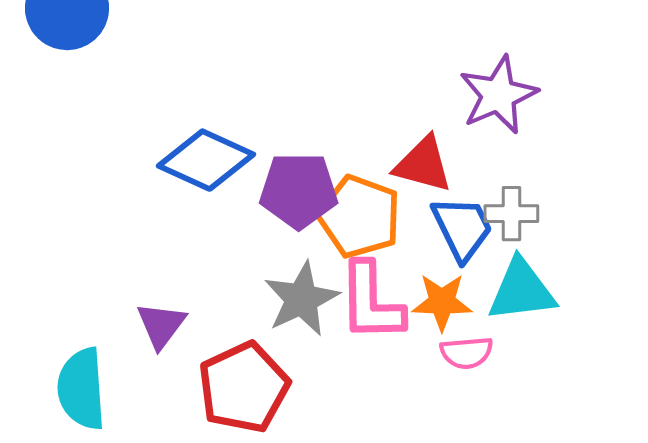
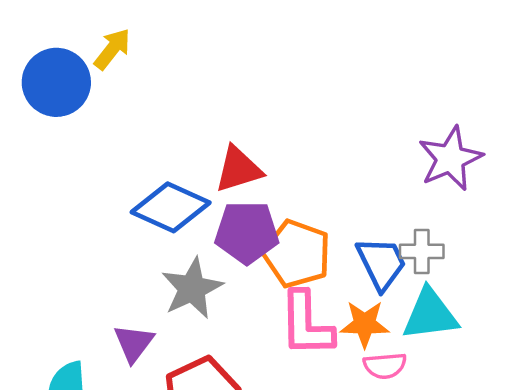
purple star: (498, 95) -> (450, 159), moved
red triangle: (423, 164) -> (238, 169), moved, turned -32
gray star: (302, 299) -> (192, 288), moved

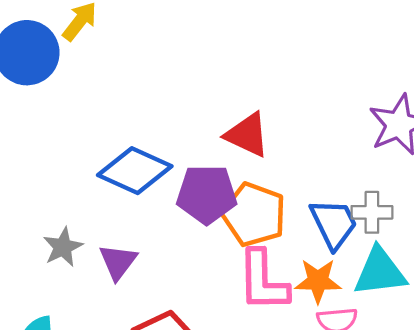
red triangle: (238, 169) -> (247, 135), moved, turned 42
gray star: (192, 288) -> (63, 247), moved, size x0.7
purple triangle: (134, 343) -> (118, 262), moved

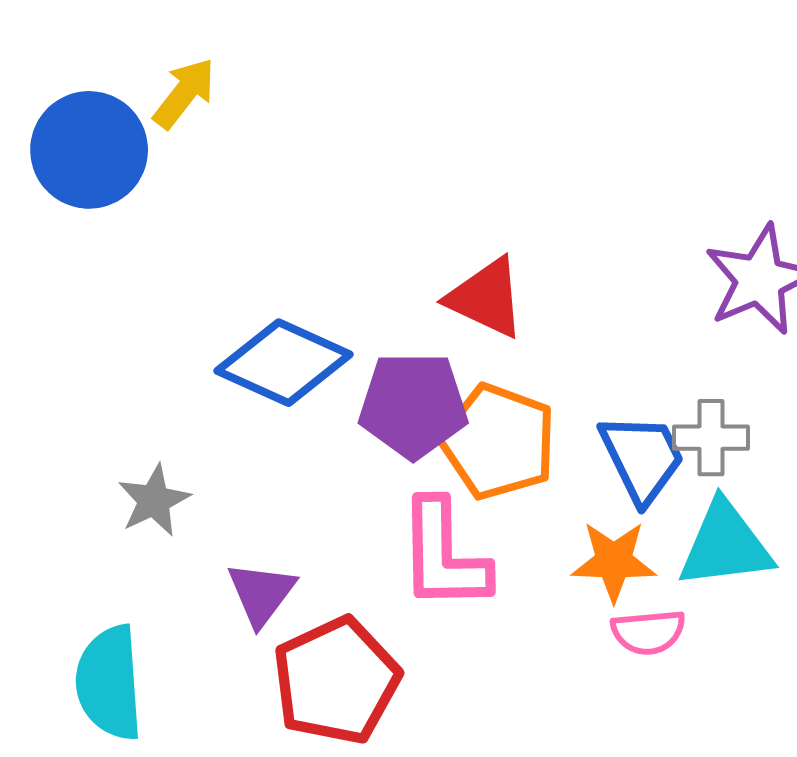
purple triangle: (118, 262) -> (261, 594), moved
pink L-shape: (263, 281) -> (444, 555), moved

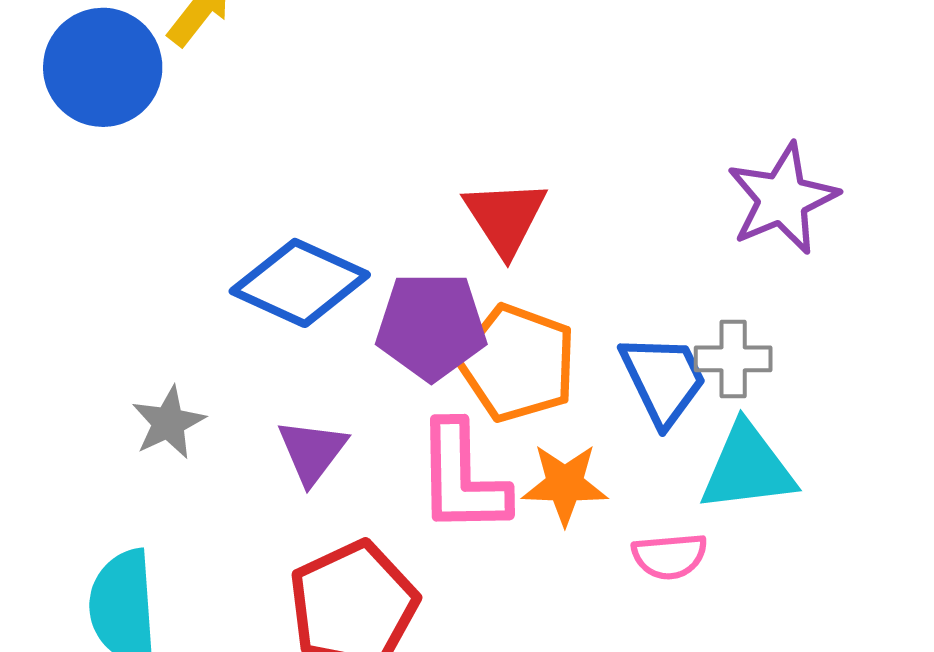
red triangle: (486, 298) -> (505, 217), turned 32
orange star: (614, 561) -> (565, 484), moved
purple triangle: (261, 594) -> (312, 451), moved

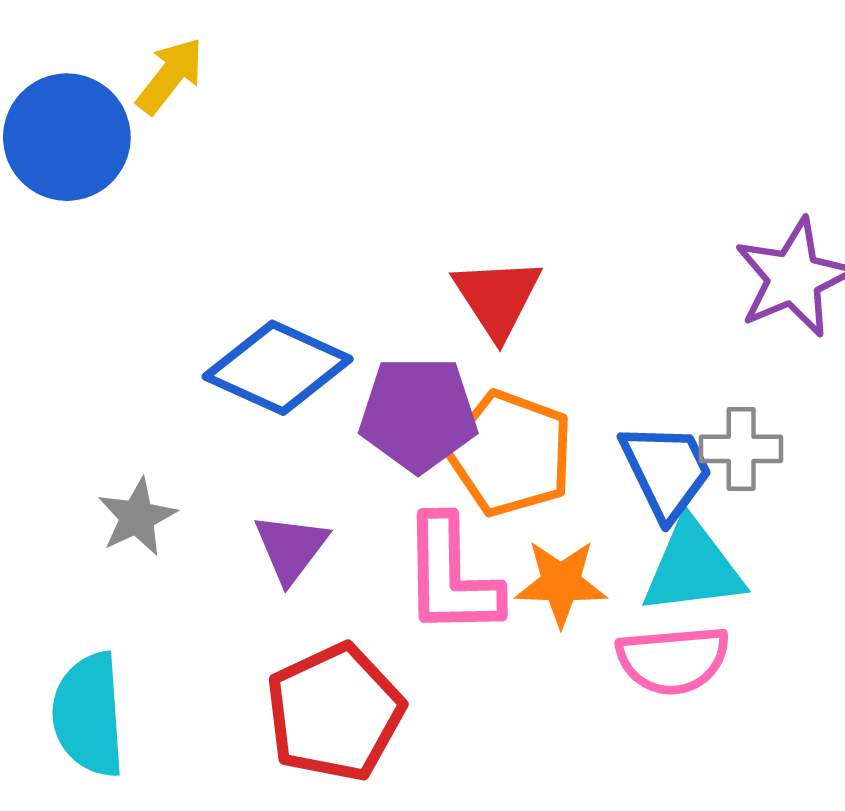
cyan triangle: (748, 468) -> (693, 568), moved
pink semicircle: (670, 556) -> (673, 660), size x1.4

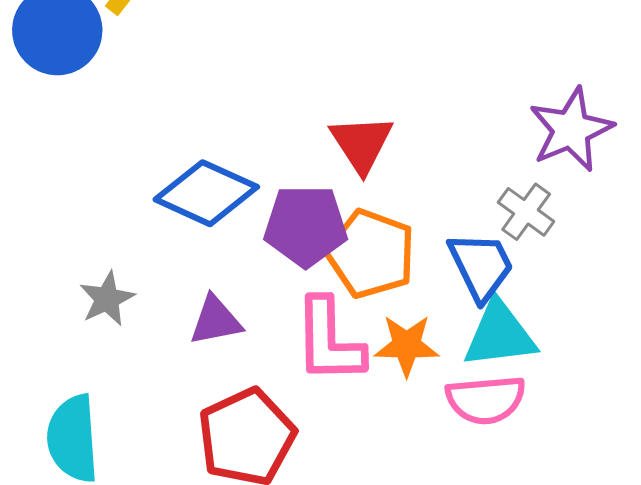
gray cross: (741, 449) -> (526, 212), moved, turned 36
purple triangle: (291, 548) -> (216, 321), turned 42

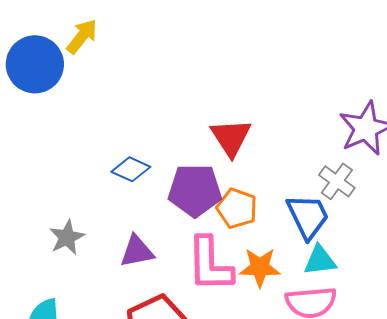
blue diamond: (206, 193) -> (131, 169), size x0.6
orange pentagon: (371, 254) -> (237, 208), size x0.7
cyan triangle: (500, 334) -> (320, 260), size x0.7

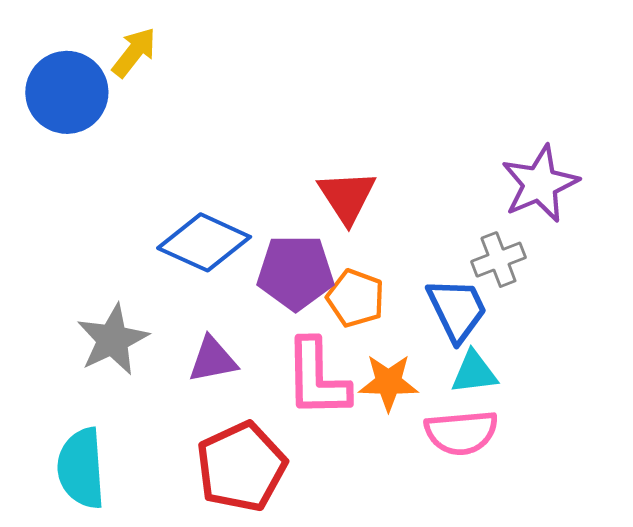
blue diamond: (131, 169) -> (204, 242), size x1.6
gray cross: (337, 181) -> (498, 260), turned 33
gray star: (67, 237) -> (113, 340), size x1.4

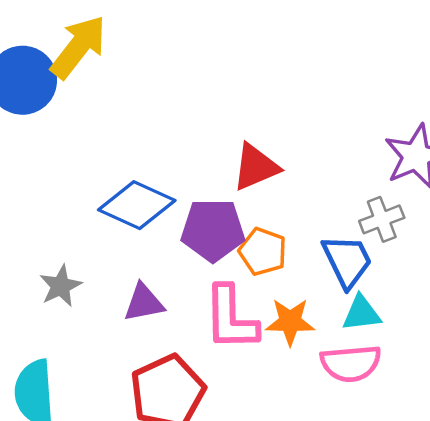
yellow arrow: (134, 52) -> (78, 47), size x1.5
red triangle: (347, 197) -> (256, 167), turned 40
gray star: (113, 340) -> (61, 286), size x0.7

